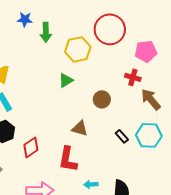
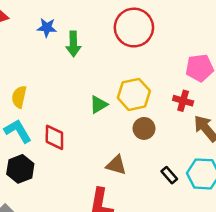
red circle: (110, 29) -> (134, 28), moved
yellow hexagon: (78, 49) -> (134, 94), moved
red diamond: (31, 147) -> (54, 137), moved, turned -55

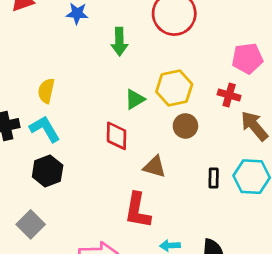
green arrow: (73, 44) -> (119, 42), moved
red diamond: (54, 137) -> (117, 136), moved
black rectangle: (169, 175) -> (214, 178), turned 42

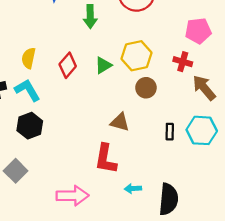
red diamond: (117, 136) -> (68, 65), moved, turned 40

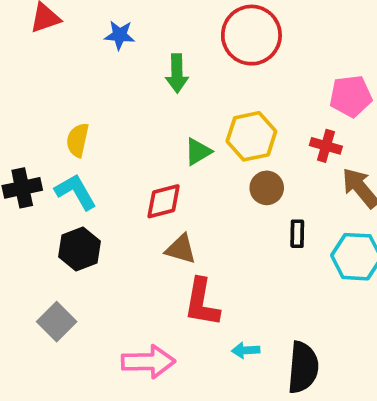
red diamond: (68, 65) -> (164, 201), moved, turned 35
brown triangle: (120, 122) -> (181, 249), moved
black rectangle: (170, 132) -> (297, 234), moved

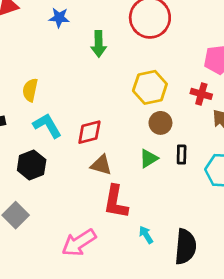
green triangle: (198, 152) -> (149, 158), moved
cyan L-shape: (76, 192) -> (47, 126), moved
cyan arrow: (246, 350) -> (146, 235), turned 60
pink arrow: (148, 362) -> (79, 243), turned 148

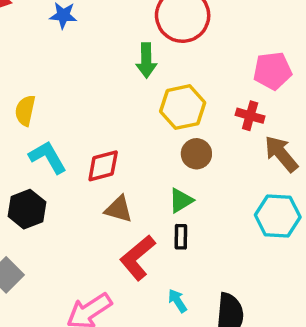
green arrow: (99, 44) -> (146, 60), moved
black rectangle: (182, 155) -> (181, 237), moved
red L-shape: (116, 202) -> (138, 258), turned 40

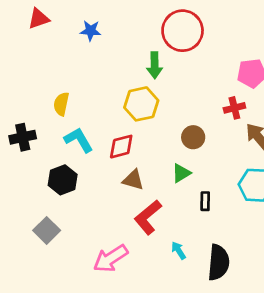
yellow hexagon: (183, 107) -> (141, 104), moved
red cross: (250, 116) -> (234, 108), turned -30
black rectangle: (181, 237) -> (205, 201), moved

